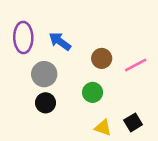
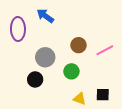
blue arrow: (60, 41) -> (45, 16), moved
gray circle: (44, 74) -> (45, 57), moved
black square: (133, 122) -> (103, 95), turned 32

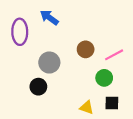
green circle: (71, 71) -> (104, 78), moved

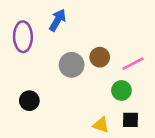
blue arrow: (49, 18) -> (57, 20), turned 84
gray circle: (49, 63) -> (72, 65), moved
black circle: (38, 87) -> (29, 101), moved

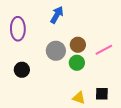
blue arrow: (57, 20) -> (57, 15), moved
green circle: (121, 90) -> (77, 63), moved
black circle: (29, 101) -> (22, 70), moved

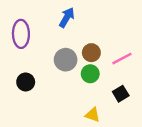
black square: (102, 94) -> (121, 94), moved, turned -32

